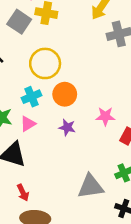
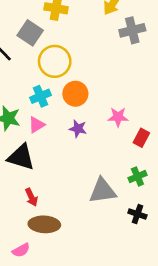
gray square: (19, 22) -> (30, 33), moved

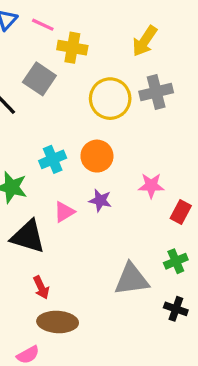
gray cross: (132, 30) -> (156, 92), moved
yellow circle: (55, 61) -> (110, 99), moved
pink triangle: (37, 125) -> (64, 212), moved

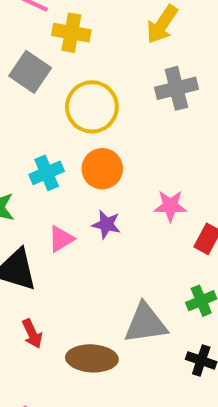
yellow circle: (110, 99) -> (92, 107), moved
brown ellipse: (58, 322) -> (92, 358), moved

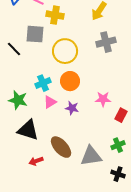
gray square: (30, 72) -> (35, 34), turned -30
pink triangle: (61, 239) -> (50, 102), moved
red arrow: (32, 334) -> (36, 161), turned 96
brown ellipse: (92, 358) -> (61, 147), moved, turned 45

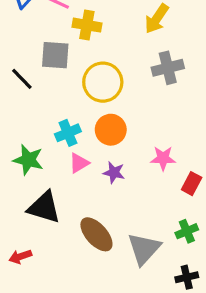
gray triangle: (91, 156) -> (144, 249), turned -40
red arrow: (36, 161) -> (20, 257), moved
black cross: (118, 174) -> (187, 277), turned -32

